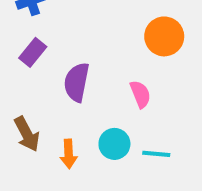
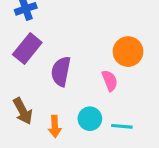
orange circle: (164, 36) -> (128, 52), moved
purple rectangle: (33, 52) -> (27, 49), size x1.4

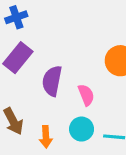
pink semicircle: (110, 81) -> (86, 95), moved

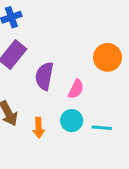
pink semicircle: (86, 95) -> (76, 89), turned 48

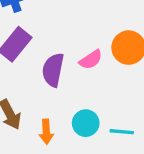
pink semicircle: (76, 89) -> (91, 60), moved, turned 30

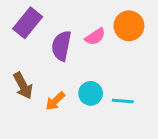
orange arrow: (46, 132) -> (55, 101), turned 50

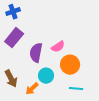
orange circle: (129, 26) -> (70, 65), moved
cyan circle: (91, 93) -> (46, 76), moved

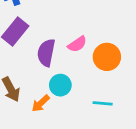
orange circle: (70, 65) -> (107, 57), moved

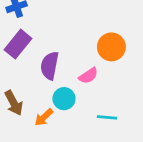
pink semicircle: (77, 44) -> (88, 76), moved
orange circle: (107, 57) -> (111, 47), moved

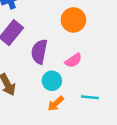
orange circle: (111, 47) -> (73, 20), moved
orange arrow: (44, 117) -> (56, 104), moved

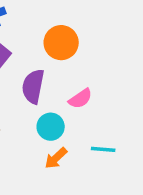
orange circle: (73, 20) -> (61, 43), moved

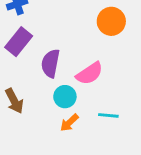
orange circle: (61, 43) -> (111, 21), moved
pink semicircle: (80, 99) -> (90, 73), size x1.4

